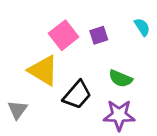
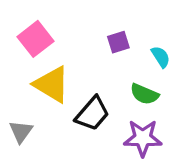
cyan semicircle: (142, 27) -> (161, 57), moved
pink square: (64, 35) -> (35, 39), moved

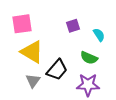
pink square: (35, 39) -> (22, 24), turned 30
gray triangle: (21, 132) -> (33, 81), moved

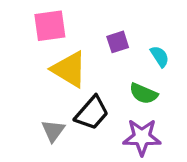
pink square: (22, 24) -> (50, 26), moved
yellow triangle: (32, 52) -> (69, 69), moved

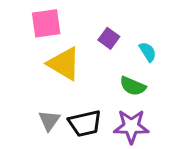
purple square: (118, 42) -> (109, 38), turned -36
black trapezoid: (92, 113) -> (85, 123), moved, turned 36

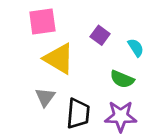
gray triangle: (49, 120) -> (45, 97), moved
black trapezoid: (85, 123) -> (78, 114), turned -72

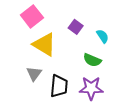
pink square: (42, 22) -> (32, 16), turned -30

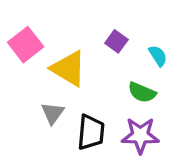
pink square: (32, 16) -> (26, 45), moved

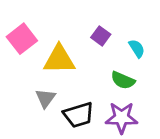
yellow triangle: (69, 68) -> (59, 60), turned -32
black trapezoid: (91, 132) -> (79, 115), turned 68

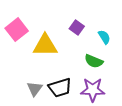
gray triangle: (45, 98) -> (35, 89), moved

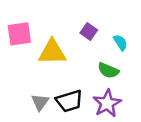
pink square: (17, 30) -> (19, 34), turned 30
purple star: (93, 90) -> (107, 103), turned -30

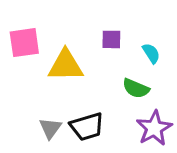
purple square: (89, 31) -> (111, 39), turned -35
purple star: (107, 103) -> (154, 128), moved

